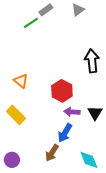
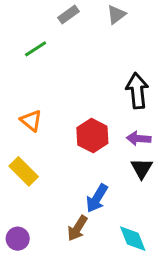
green line: (31, 23) -> (36, 49), moved
purple arrow: (72, 112) -> (139, 139), moved

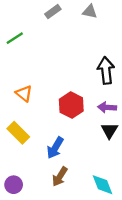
gray triangle: (116, 15) -> (90, 12), turned 49
green line: (36, 49) -> (15, 38), moved
blue arrow: (97, 198) -> (55, 148), moved

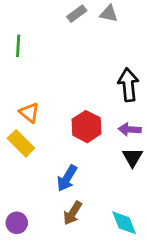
gray rectangle: (53, 12) -> (77, 14), moved
green line: (15, 38) -> (18, 46), turned -54
yellow rectangle: (18, 133) -> (21, 143), moved

